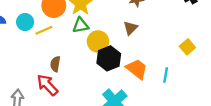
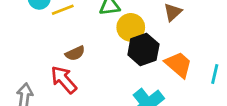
brown semicircle: (55, 64) -> (75, 53), turned -128

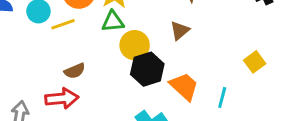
red arrow: (64, 80) -> (62, 98), turned 124

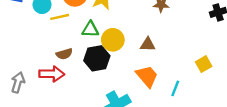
green triangle: (113, 22) -> (90, 29), moved
brown triangle: (180, 30) -> (148, 44), moved, turned 35
black hexagon: (147, 69) -> (97, 58), moved

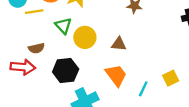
green triangle: (90, 29) -> (63, 26), turned 42
black hexagon: (97, 58) -> (66, 70), moved
yellow square: (204, 64) -> (171, 78), moved

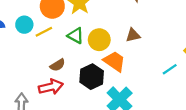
orange trapezoid: (116, 75) -> (114, 61), moved
cyan line: (143, 89) -> (170, 69), turned 49

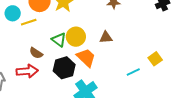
green triangle: (76, 36) -> (59, 40), moved
brown semicircle: (58, 65) -> (36, 53), turned 56

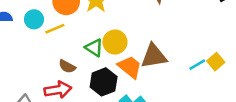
brown triangle: (106, 37) -> (154, 56), moved, size x1.6
cyan line: (133, 72) -> (197, 65), moved

